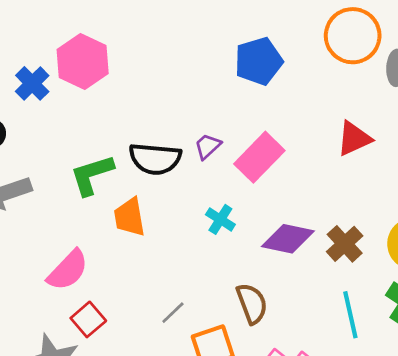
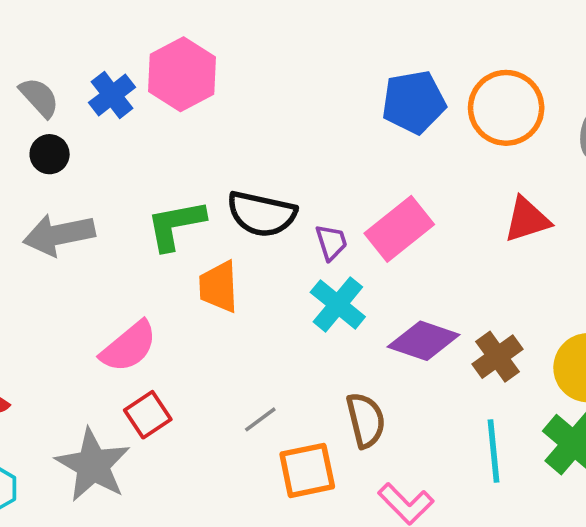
orange circle: (353, 36) -> (506, 108), moved
purple trapezoid: (208, 146) -> (331, 242), moved, turned 108
cyan cross: (220, 219) -> (338, 304), size x1.4

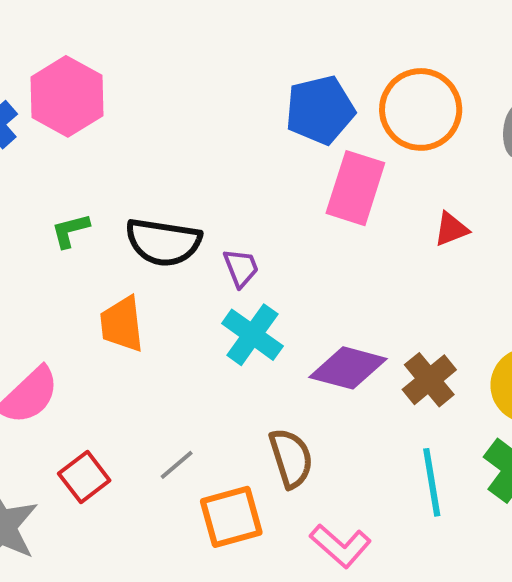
red triangle: (527, 220) -> (451, 229), size x0.7
green L-shape: (176, 225) -> (70, 231), moved, size x0.6
pink rectangle: (399, 229) -> (355, 188), moved, turned -30
red square: (148, 415) -> (84, 477), moved

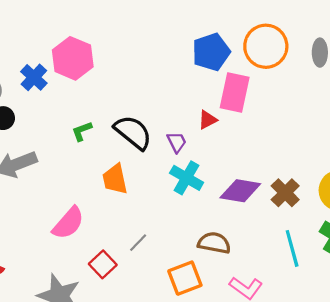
red triangle: (451, 229) -> (208, 120), moved
black semicircle: (163, 242) -> (133, 132), turned -144
brown semicircle: (291, 458) -> (214, 243), turned -56
gray line: (177, 465) -> (138, 243), moved

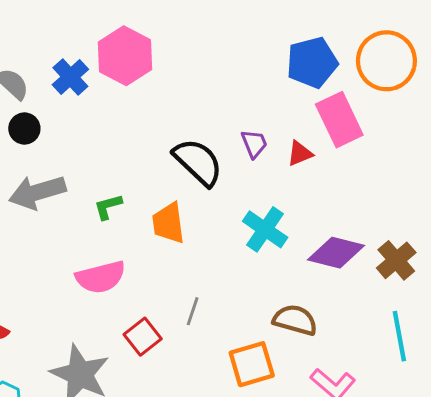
pink rectangle: (235, 93) -> (339, 120), turned -42
green L-shape: (82, 131) -> (108, 207), moved
purple trapezoid: (177, 142) -> (254, 144), moved
pink semicircle: (68, 223) -> (101, 277), turned 30
gray line: (138, 243) -> (193, 311), turned -30

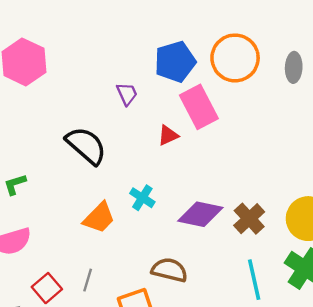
purple trapezoid: (254, 144) -> (127, 94), moved
orange trapezoid: (168, 223) -> (99, 218), moved, turned -126
cyan cross: (265, 229) -> (142, 198), size x0.7
gray line: (193, 311) -> (88, 280), moved

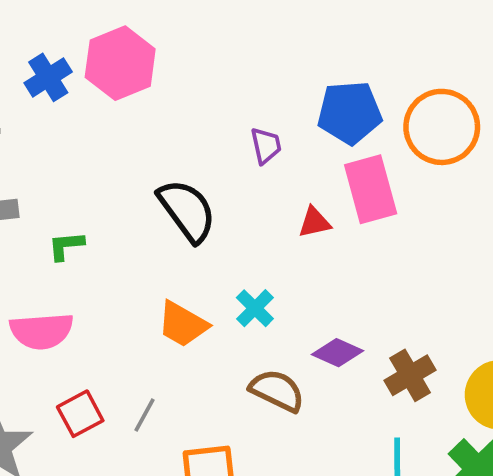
purple diamond: (200, 214) -> (337, 353), size x0.7
orange trapezoid: (99, 218) -> (183, 324), turned 63
brown semicircle: (169, 270) -> (277, 391), moved

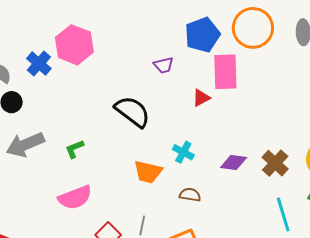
purple trapezoid: (266, 146) -> (164, 65), turned 105
pink rectangle: (371, 189) -> (225, 72), turned 30
brown semicircle: (277, 391) -> (190, 195), moved, size x0.7

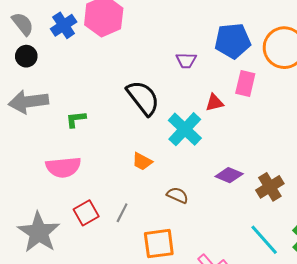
pink rectangle: (225, 72) -> (245, 83), size x0.7
cyan cross: (183, 152) -> (185, 129), moved, size x1.6
orange trapezoid: (148, 172) -> (142, 162), size x0.7
cyan line: (283, 215) -> (264, 240), turned -40

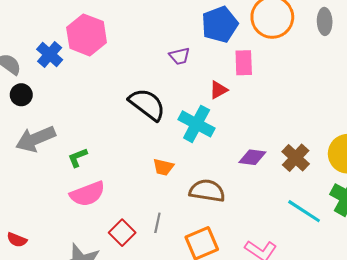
green L-shape: (76, 119) -> (78, 158), moved
brown semicircle: (177, 195) -> (207, 191), size x1.6

